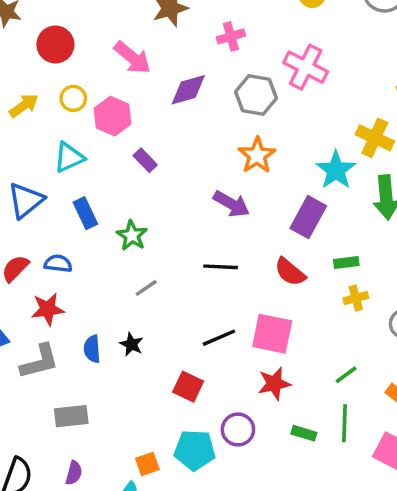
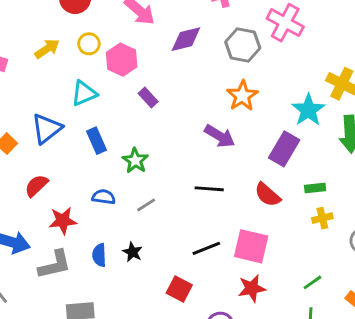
blue semicircle: (58, 263) -> (104, 197), moved

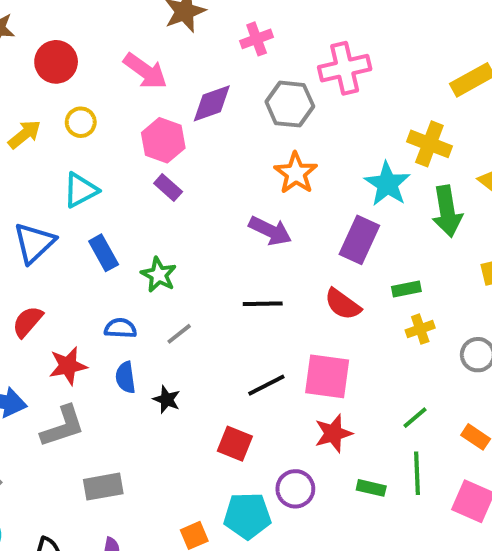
pink cross: (285, 23) -> (345, 68), turned -36
pink hexagon: (122, 60) -> (163, 140), moved
blue semicircle: (99, 255) -> (125, 377), moved

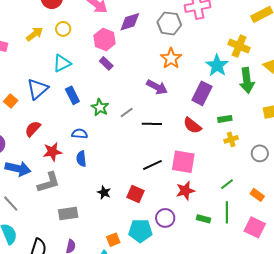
gray line: (179, 334) -> (127, 113), moved
black star: (167, 400) -> (104, 192), moved

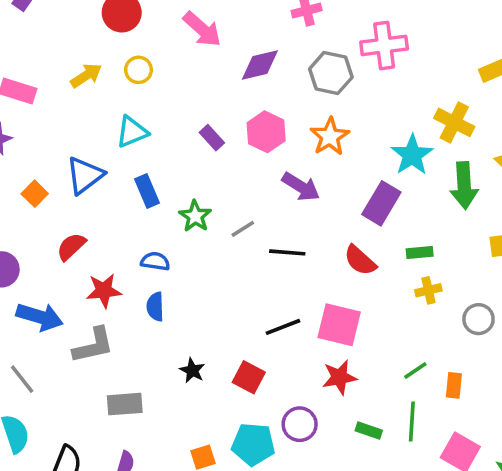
pink hexagon: (105, 39) -> (266, 132), moved
orange rectangle: (257, 195) -> (454, 385), moved, turned 56

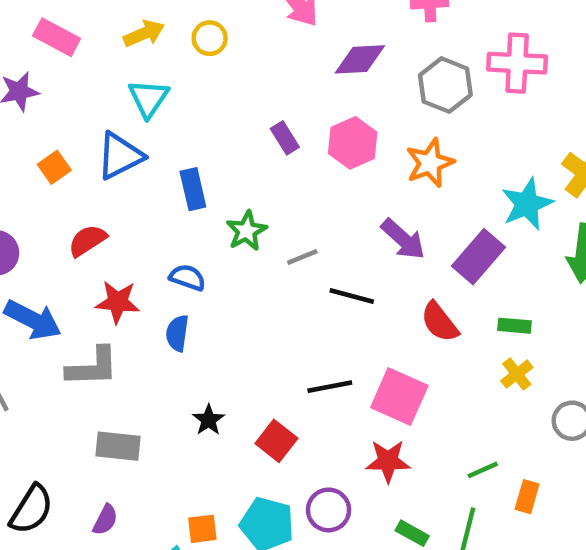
cyan triangle: (132, 132) -> (149, 98), moved, turned -44
purple arrow: (301, 187) -> (403, 239), moved
yellow cross: (428, 290) -> (517, 374), turned -35

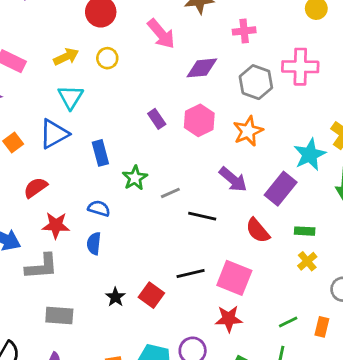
red square: (276, 441) -> (151, 295), moved
orange rectangle: (527, 497) -> (322, 327), moved

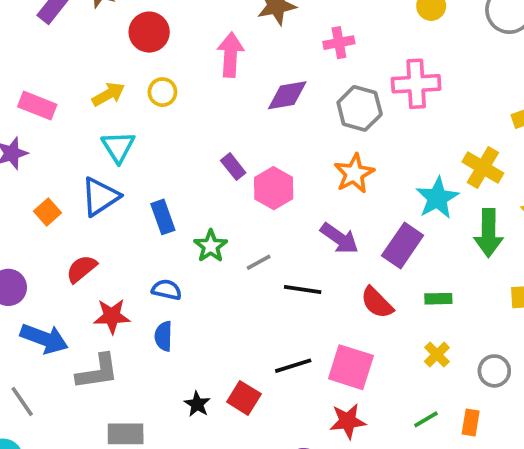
pink arrow: (161, 34) -> (231, 55), turned -132
pink hexagon: (199, 120) -> (274, 188), moved
yellow cross: (307, 261) -> (437, 355), moved

